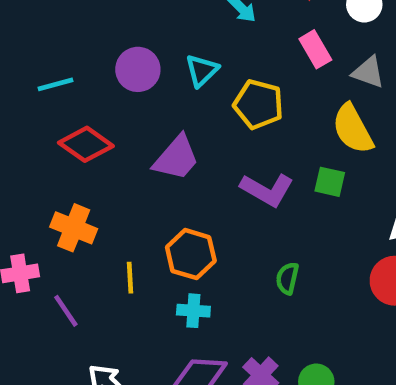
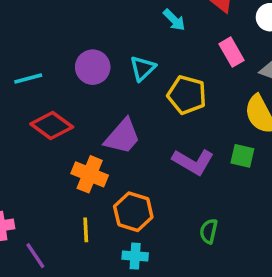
orange cross: (74, 228) -> (90, 174), moved

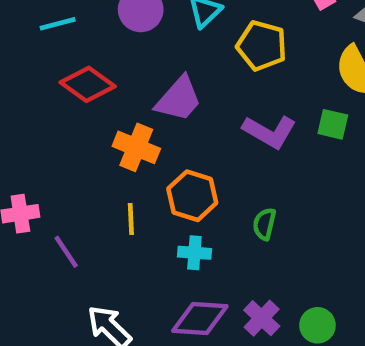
green semicircle: (209, 231) -> (264, 224), moved

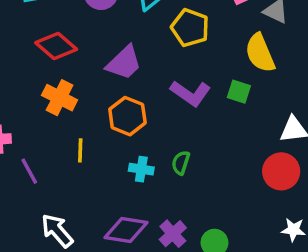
orange cross: (136, 147) -> (60, 98), moved
orange hexagon: (192, 196) -> (127, 116), moved
cyan cross: (194, 253) -> (141, 169), moved

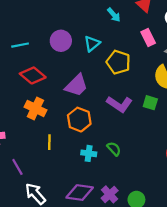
green semicircle: (181, 163) -> (114, 149), turned 120
purple line: (29, 171) -> (17, 167), moved

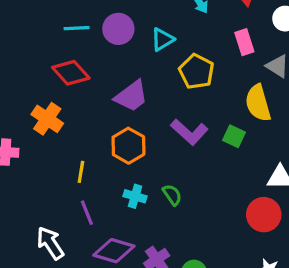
cyan line: (20, 45) -> (77, 28), moved
orange cross: (35, 108) -> (47, 119), moved
purple line: (17, 167) -> (87, 213), moved

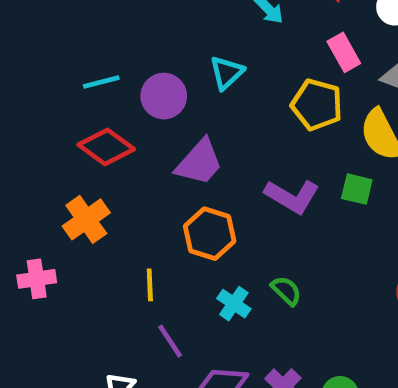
purple circle: (118, 29) -> (164, 96), moved
yellow pentagon: (197, 72) -> (317, 105), moved
orange cross: (47, 119) -> (86, 219), turned 32
cyan cross: (135, 196) -> (234, 304), turned 30

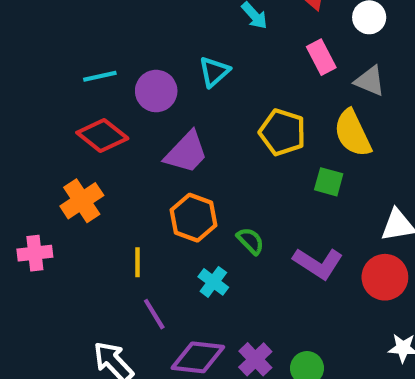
yellow pentagon: (317, 105) -> (282, 132), moved
purple L-shape: (292, 196) -> (318, 263), moved
green semicircle: (286, 291) -> (250, 241), moved

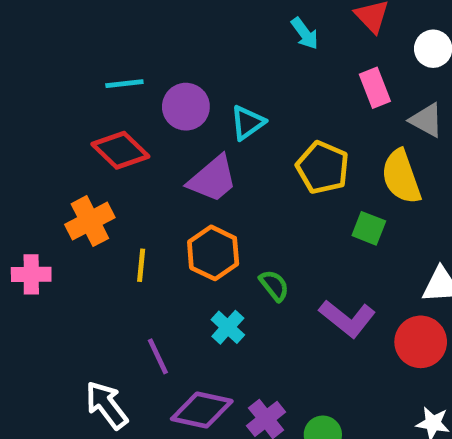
cyan triangle: (214, 72) -> (248, 123), moved
yellow line: (138, 262) -> (141, 265), moved

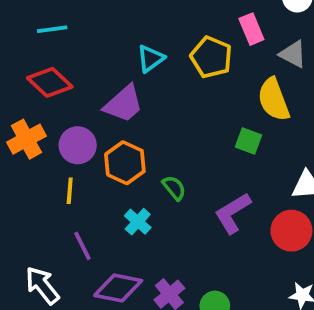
purple circle: (186, 107) -> (78, 145), moved
yellow pentagon: (323, 167) -> (211, 57), moved
yellow line: (141, 265) -> (70, 191), moved
purple L-shape: (347, 318) -> (233, 213), turned 111

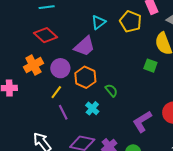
yellow line: (70, 191) -> (56, 92), turned 32
purple L-shape: (233, 213) -> (142, 121), moved
purple line: (82, 246) -> (63, 112), moved

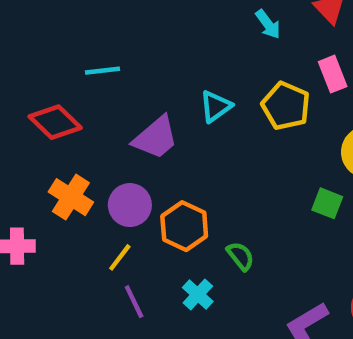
red diamond: (46, 35) -> (55, 122), moved
purple trapezoid: (84, 46) -> (156, 138), moved
orange cross: (33, 65) -> (71, 197), turned -30

